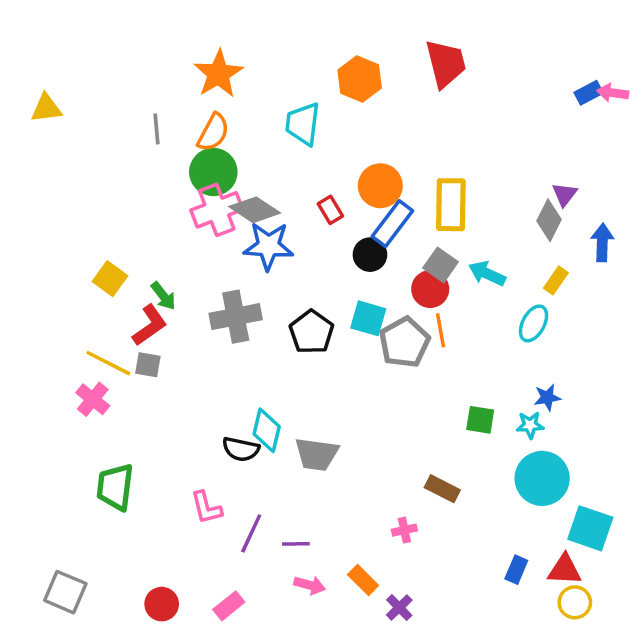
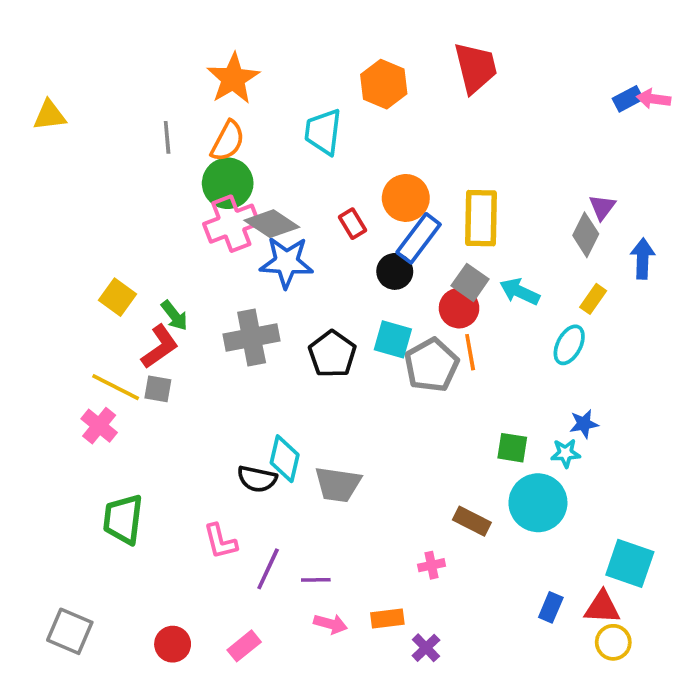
cyan circle: (542, 478) -> (538, 503), moved
orange rectangle: (363, 580) -> (387, 618), turned -52

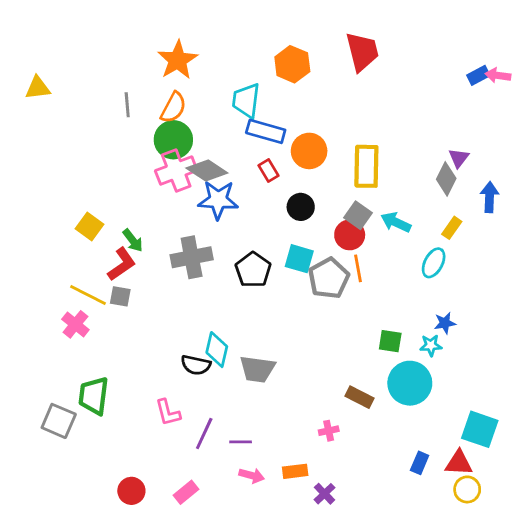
blue rectangle: (419, 238) -> (266, 131), moved, turned 69
gray square: (70, 631) -> (59, 421), moved

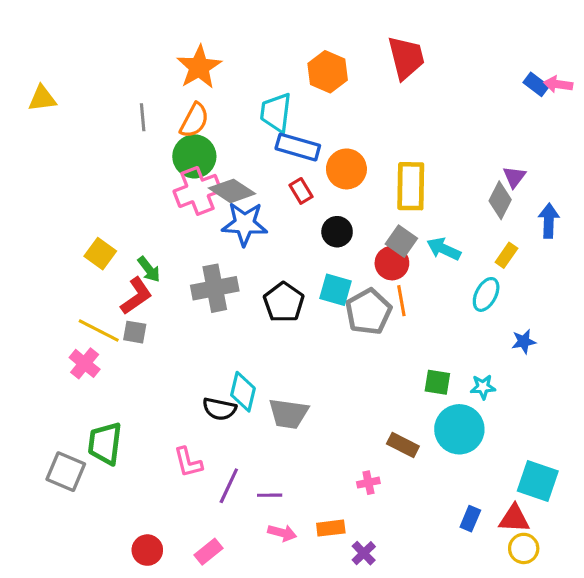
blue rectangle: (478, 75) -> (536, 84), turned 65
blue star: (445, 323) -> (524, 341), moved

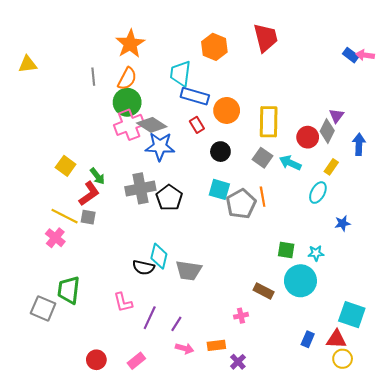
red circle: (392, 263) -> (308, 137), moved
black pentagon: (284, 302) -> (169, 198), moved
purple line: (270, 495) -> (176, 324), turned -56

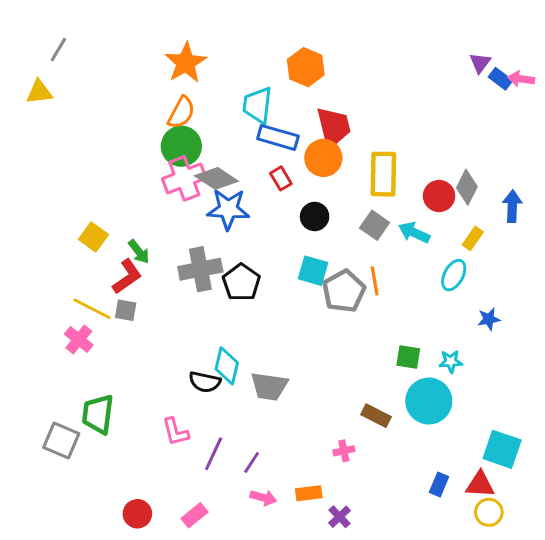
red trapezoid: (266, 38) -> (334, 127), moved
gray line: (93, 77) -> (58, 50), moved, turned 36
purple triangle: (336, 116) -> (480, 63), moved

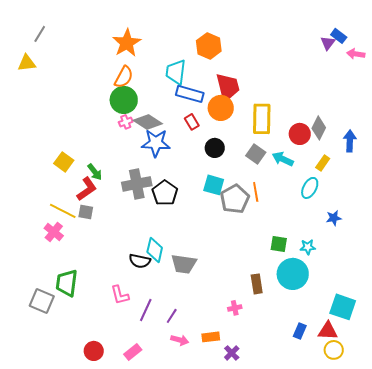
blue rectangle: (501, 79) -> (339, 36), moved
pink cross: (184, 178) -> (126, 122), size x0.5
brown rectangle: (376, 416) -> (257, 284), turned 54

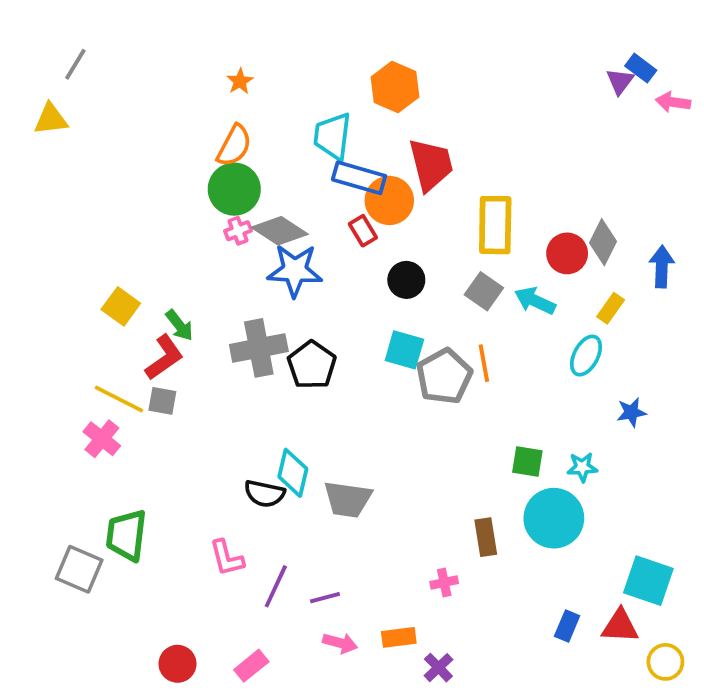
orange star: (127, 43) -> (240, 81), size x0.5
orange circle: (221, 108) -> (389, 200), moved
purple line: (172, 316) -> (325, 598), turned 42
yellow circle: (334, 350) -> (665, 662), moved

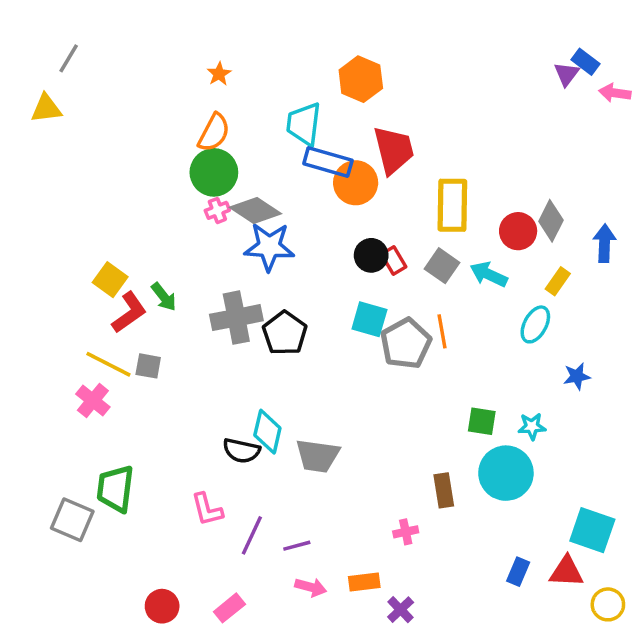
red rectangle: (363, 231) -> (394, 261), moved
red L-shape: (164, 357) -> (129, 312), moved

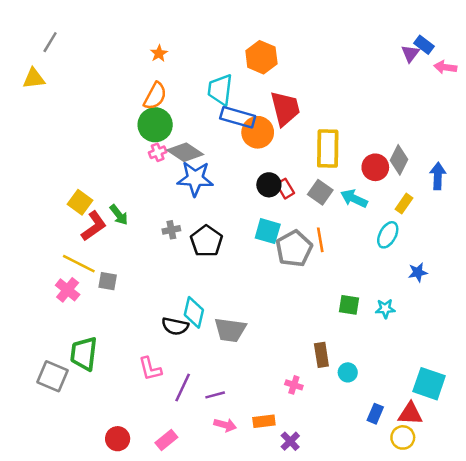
gray cross: (236, 318) -> (171, 230), size x0.5
gray square: (148, 366) -> (108, 281), moved
cyan circle: (506, 473) -> (348, 372), moved, size x0.5
pink cross: (406, 532) -> (294, 385), turned 30
yellow circle: (608, 604) -> (403, 437), moved

